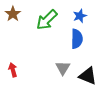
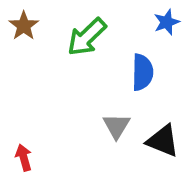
blue star: (80, 16) -> (167, 22), moved
red arrow: (13, 70) -> (24, 158), moved

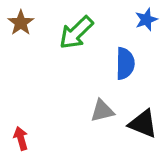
gray triangle: (116, 126) -> (102, 111), turned 45

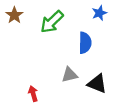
red arrow: (21, 138) -> (33, 94), moved

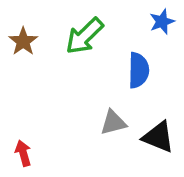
brown star: (14, 15) -> (23, 41), moved
red arrow: (33, 94) -> (23, 153), moved

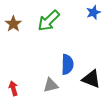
blue semicircle: (139, 70) -> (67, 64), moved
gray triangle: (113, 123) -> (51, 85), moved

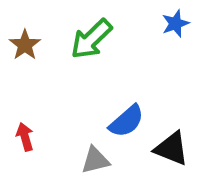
blue semicircle: (67, 64) -> (127, 121), turned 48
red arrow: (13, 88) -> (25, 137), moved

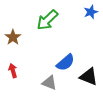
brown star: (25, 45) -> (13, 37), moved
gray triangle: (95, 160) -> (49, 83), turned 35

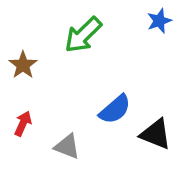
red arrow: (13, 71) -> (23, 123), turned 40
gray triangle: (49, 83) -> (67, 146), moved

